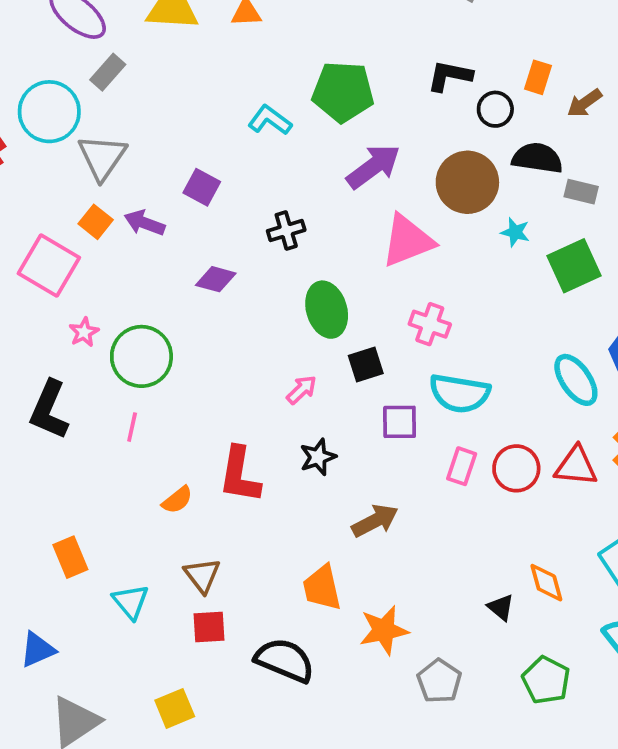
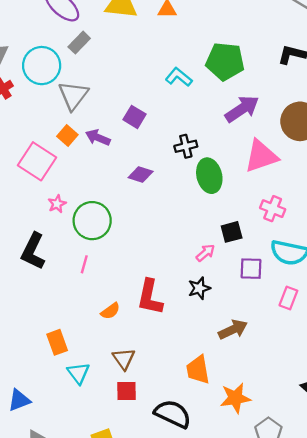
green ellipse: (327, 310) -> (209, 176), moved
pink arrow: (302, 390) -> (205, 253), moved
orange rectangle: (70, 557) -> (57, 342), moved

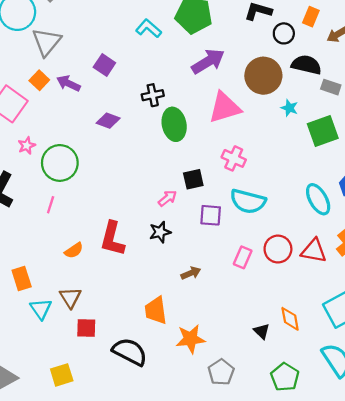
pink rectangle: (288, 298) -> (243, 257), moved
brown arrow: (233, 330) -> (191, 273), size x0.7
brown triangle: (124, 359) -> (70, 298), moved

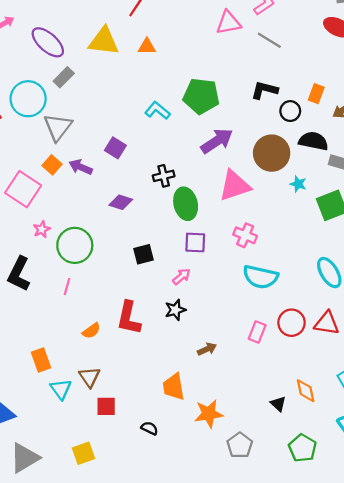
black square: (193, 179) -> (143, 254), moved
purple square: (211, 215) -> (195, 242), moved
black semicircle: (130, 352) -> (149, 428), size x0.5

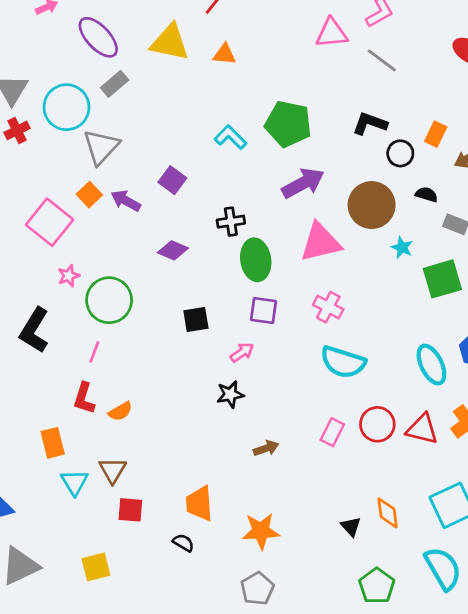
black semicircle: (313, 141) -> (427, 194), size x0.6
red L-shape: (129, 318) -> (84, 398), moved, size x0.7
orange trapezoid: (174, 387) -> (199, 504), moved
gray pentagon: (240, 445) -> (257, 589), moved

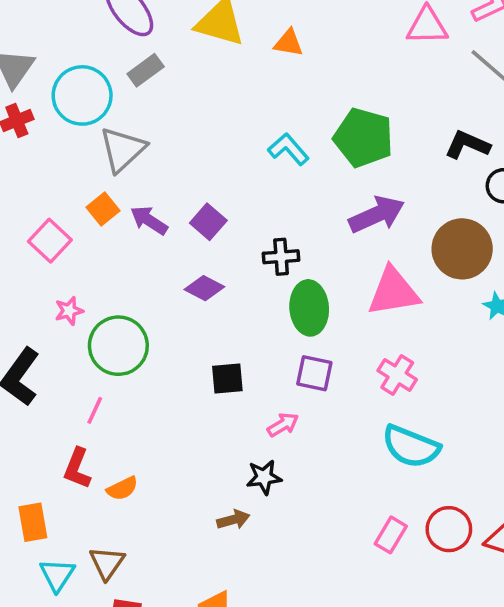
purple square: (172, 180) -> (208, 222), moved
pink square: (50, 222) -> (50, 241), size x0.7
brown arrow: (266, 448) -> (233, 520), moved

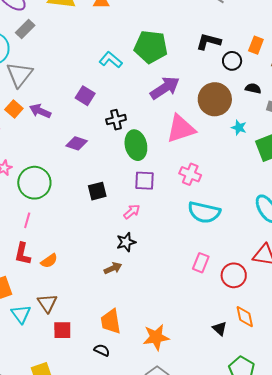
purple square: (208, 222) -> (85, 96), moved
red circle: (449, 529) -> (234, 275), moved

